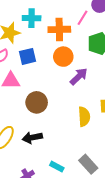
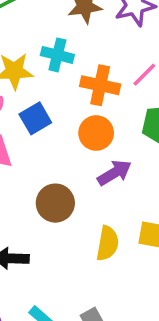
blue square: (28, 56) -> (35, 118), turned -30
brown circle: (37, 102) -> (55, 203), moved

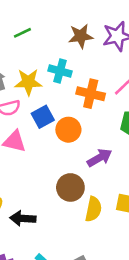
orange circle: (96, 133) -> (68, 130), moved
brown circle: (55, 203) -> (70, 187), moved

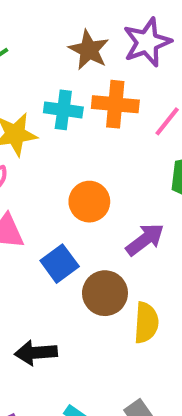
brown star: (81, 36) -> (89, 50), turned -30
orange cross: (91, 94) -> (115, 104), moved
blue square: (43, 117) -> (60, 264), moved

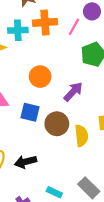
blue square: (60, 264) -> (30, 112), turned -30

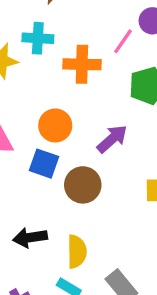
orange cross: (45, 22) -> (82, 64), moved
orange circle: (40, 77) -> (55, 125), moved
yellow semicircle: (81, 136) -> (77, 252), moved

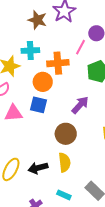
orange circle: (55, 125) -> (43, 82), moved
blue square: (44, 164) -> (39, 105), moved
yellow semicircle: (77, 252) -> (64, 162), moved

